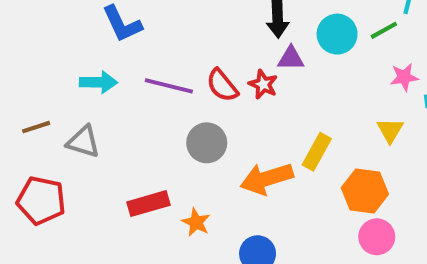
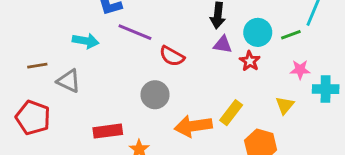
red star: (263, 84) -> (250, 61), moved
red semicircle: (222, 85) -> (172, 56), turned -30
purple line: (169, 86) -> (135, 32), moved

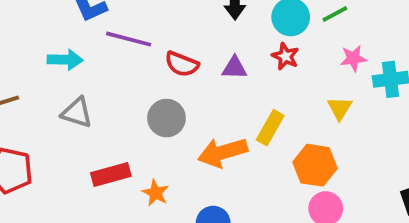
purple triangle: (223, 44) -> (234, 68), moved
gray triangle: (69, 81) -> (77, 113), moved

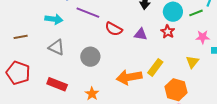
gray circle: (167, 118) -> (90, 57), moved
red rectangle: (111, 175) -> (57, 84), moved, turned 30

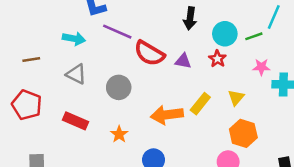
red semicircle: (114, 29) -> (149, 53), size x1.4
yellow triangle: (192, 62) -> (236, 98), moved
orange hexagon: (176, 90) -> (243, 133), moved

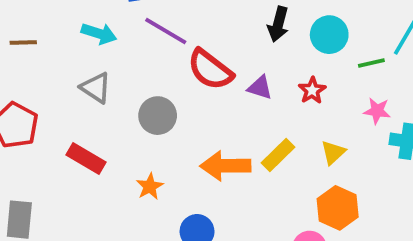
cyan circle: (225, 34) -> (329, 35), moved
brown line: (31, 60) -> (23, 43), moved

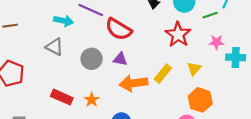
cyan arrow: (99, 34) -> (64, 21), moved
purple triangle: (260, 88) -> (120, 59), moved
red star: (312, 90) -> (178, 35), size x1.6
red rectangle: (86, 158) -> (62, 97), moved

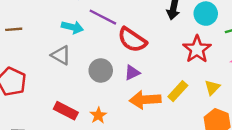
purple triangle: (120, 59) -> (132, 73), turned -40

